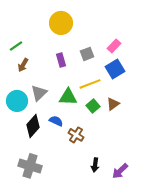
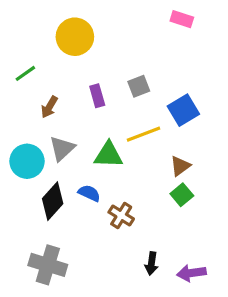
yellow circle: (61, 23) -> (75, 37), moved
pink rectangle: (114, 46) -> (182, 19), moved, turned 64
brown arrow: (23, 65) -> (49, 107), moved
green square: (93, 106) -> (182, 195), moved
purple arrow: (120, 171) -> (191, 273), turned 36

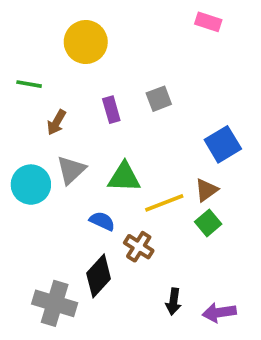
green line: (25, 73) -> (29, 84), turned 45
blue square: (183, 110) -> (223, 144), moved
yellow line: (144, 134) -> (164, 203), moved
black diamond: (53, 201) -> (99, 276), moved

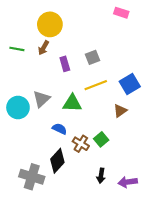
brown arrow: (56, 122) -> (44, 48), moved
yellow line: (164, 203) -> (96, 85), moved
green square: (208, 223) -> (101, 139), moved

